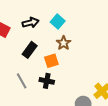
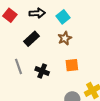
orange square: (51, 61) -> (72, 65), moved

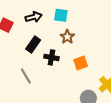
cyan square: (63, 17) -> (61, 15), turned -32
black cross: (42, 71) -> (51, 57), moved

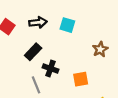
brown star: (67, 37) -> (100, 49), moved
gray line: (26, 76) -> (36, 85), moved

